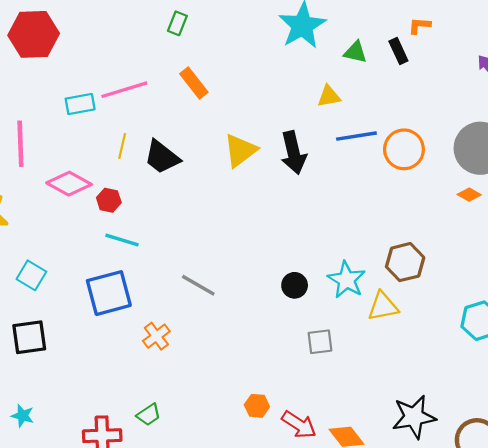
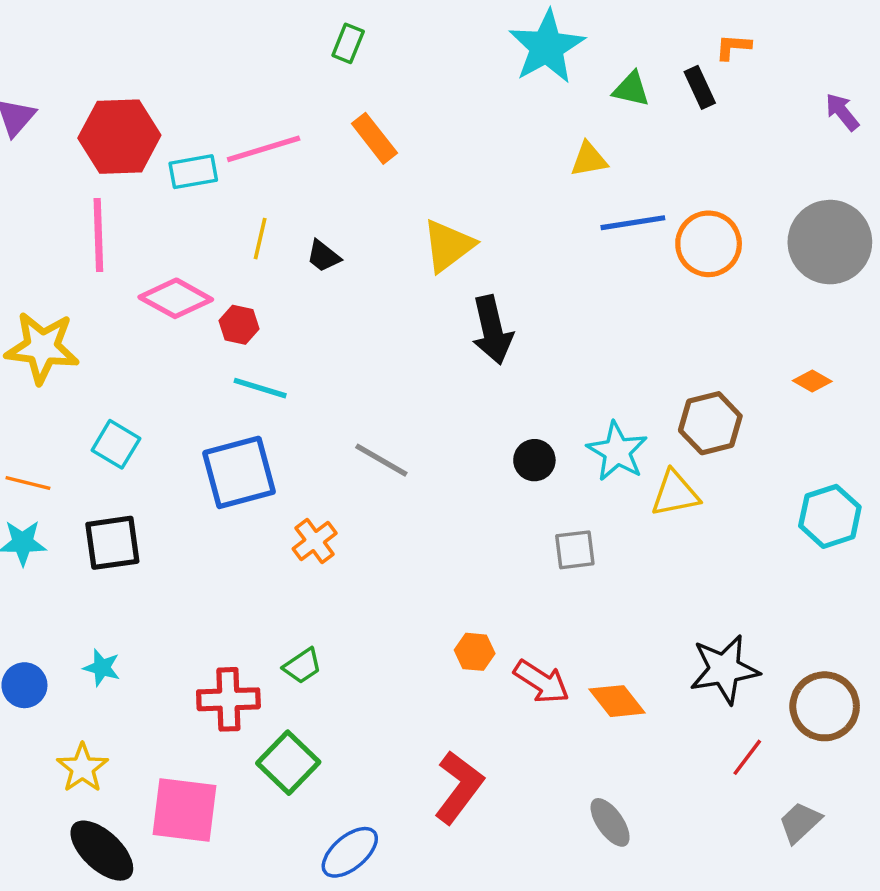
red hexagon: (34, 34) -> (119, 137), moved
black arrow: (293, 153) -> (492, 330), moved
black trapezoid: (162, 157) -> (323, 256), size x0.6
orange diamond: (469, 195) -> (812, 381), moved

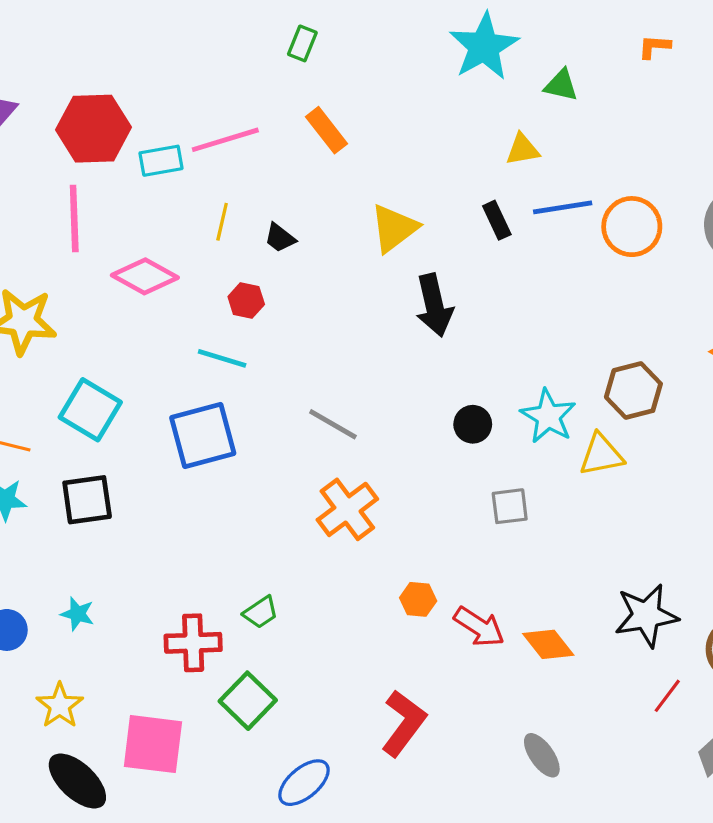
black rectangle: (700, 87) -> (497, 220), moved
red hexagon: (239, 325) -> (246, 301), moved
cyan square: (116, 444) -> (90, 410), size x1.4
orange cross: (315, 541) -> (347, 509), moved, size x1.5

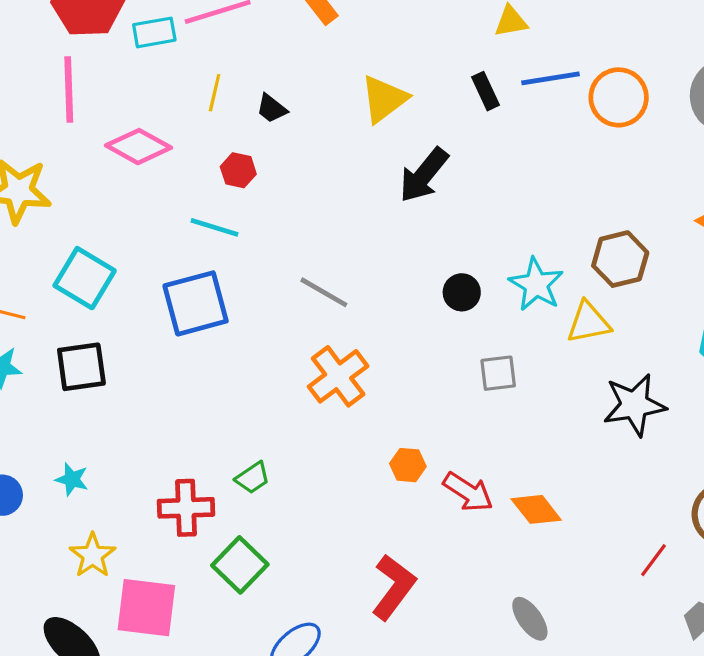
black arrow: (434, 305) -> (424, 175), turned 52
black star: (646, 615) -> (634, 405), moved
yellow star: (60, 705) -> (93, 555), moved

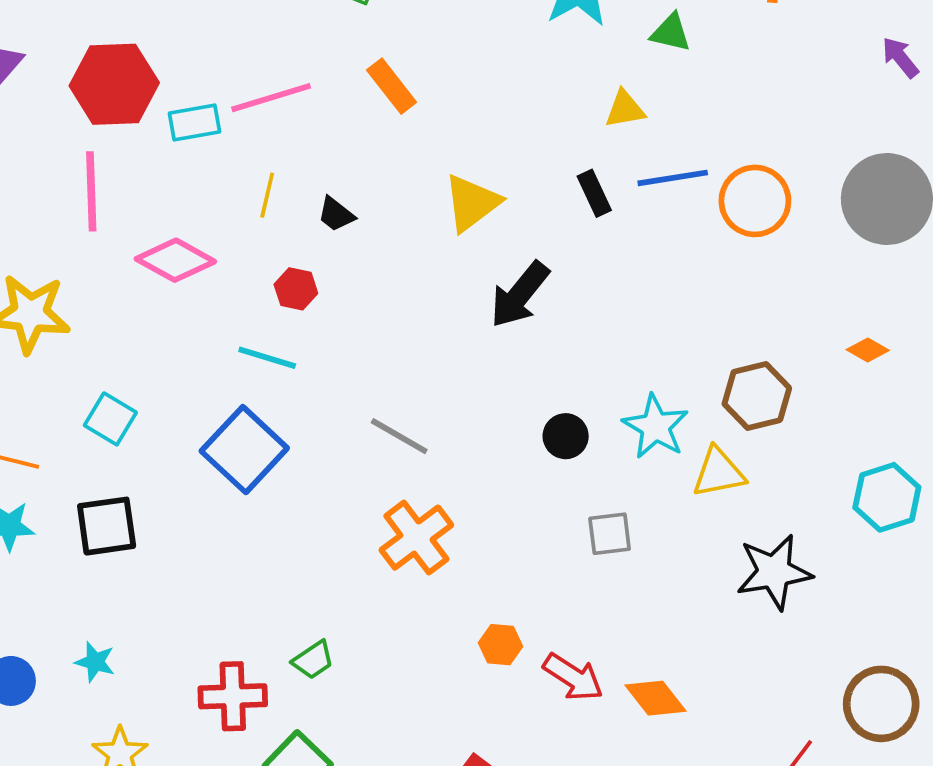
cyan square: (85, 278) -> (110, 419), size x0.7
blue square: (196, 303) -> (244, 450), turned -32

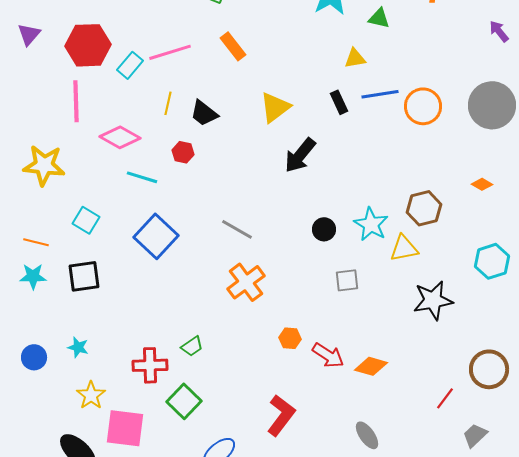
cyan rectangle: (195, 122) -> (130, 65), turned -40
black trapezoid: (336, 214) -> (204, 113), size x1.4
cyan line: (267, 358) -> (142, 177), moved
orange diamond: (655, 698) -> (371, 366), turned -36

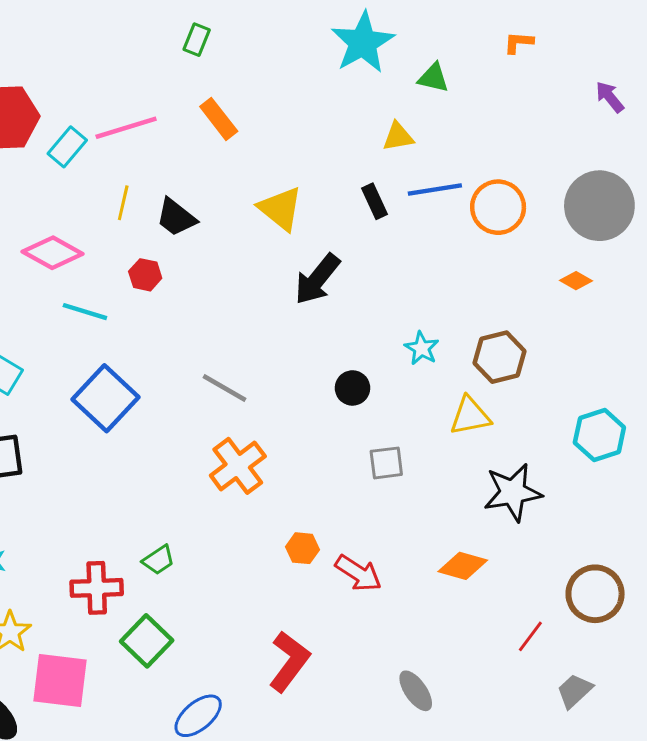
yellow triangle: (275, 107) -> (280, 209), turned -44
orange diamond: (482, 184) -> (576, 281), moved
cyan star: (371, 224) -> (422, 348), moved, size x0.7
orange diamond: (371, 366) -> (463, 566), moved

